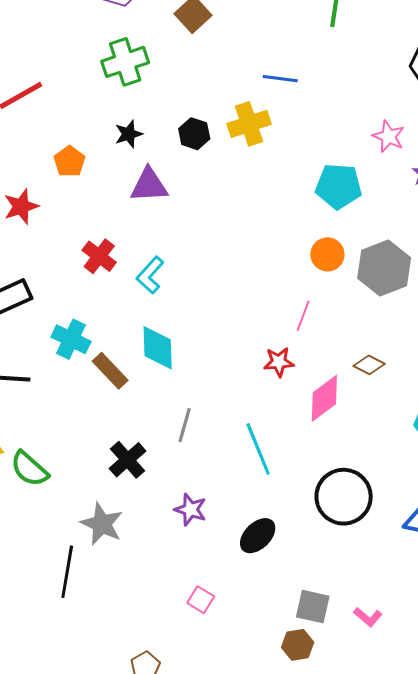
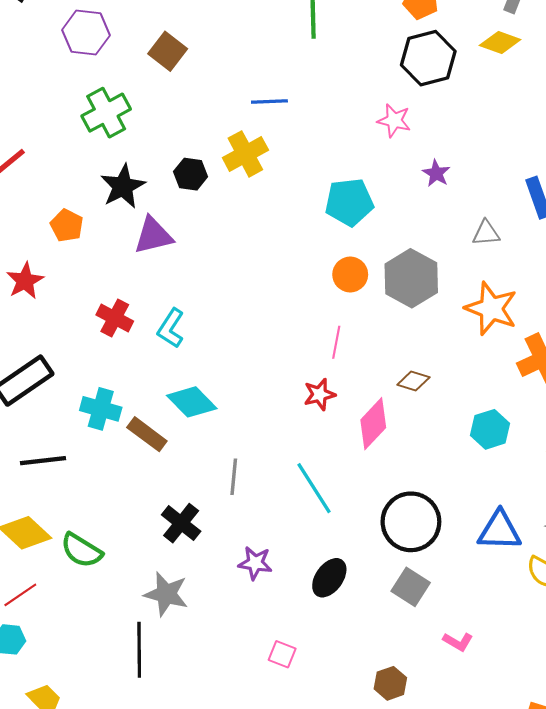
black star: (129, 134) -> (123, 186), size x1.5
pink star: (389, 136) -> (394, 120), moved
cyan diamond: (158, 348) -> (192, 402), turned -33
gray square: (313, 607) -> (411, 587), moved, turned 30

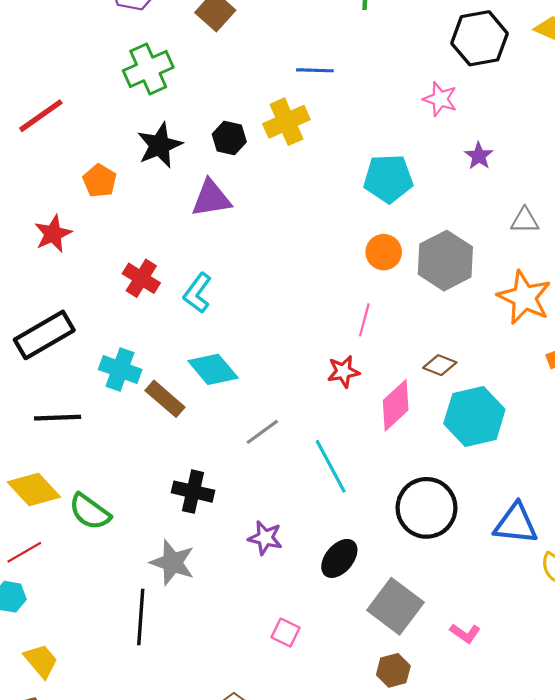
purple triangle: (153, 236) -> (211, 198), moved
cyan hexagon: (490, 429) -> (474, 417), moved, size x1.5
gray line: (234, 477) -> (262, 432), moved, turned 44
black cross: (181, 523) -> (193, 492), turned -30
gray square: (411, 587) -> (395, 606), moved, size x1.4

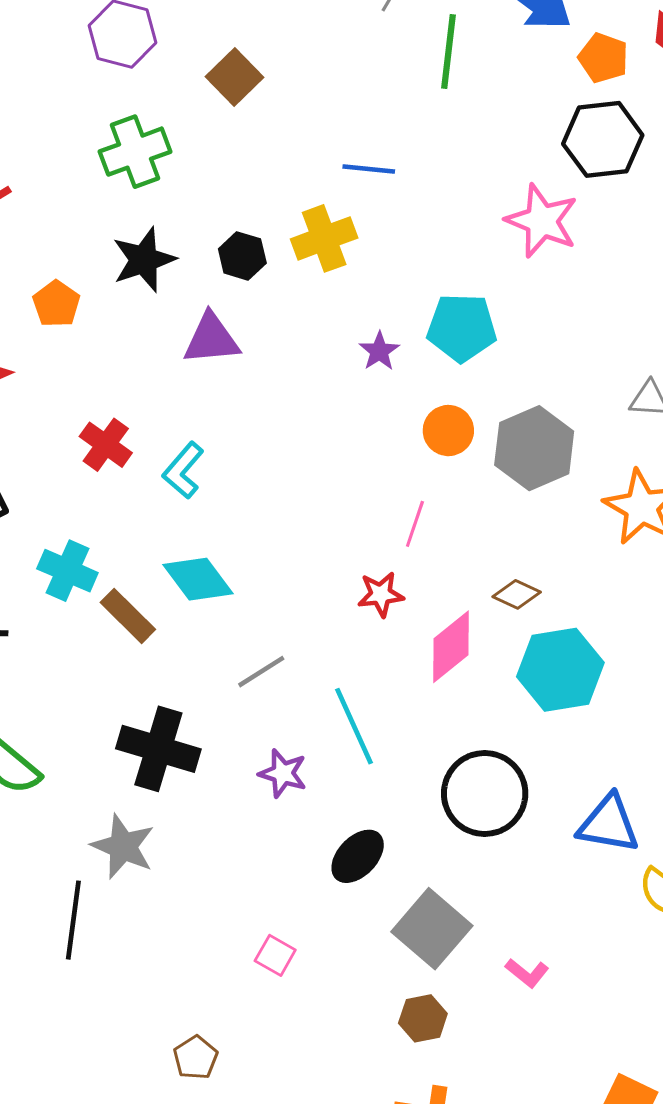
pink star: (440, 99) -> (542, 221), size x1.5
purple star: (479, 156) -> (379, 351), moved
black cross: (193, 492) -> (158, 749), size x1.4
purple star: (265, 538) -> (283, 773), moved

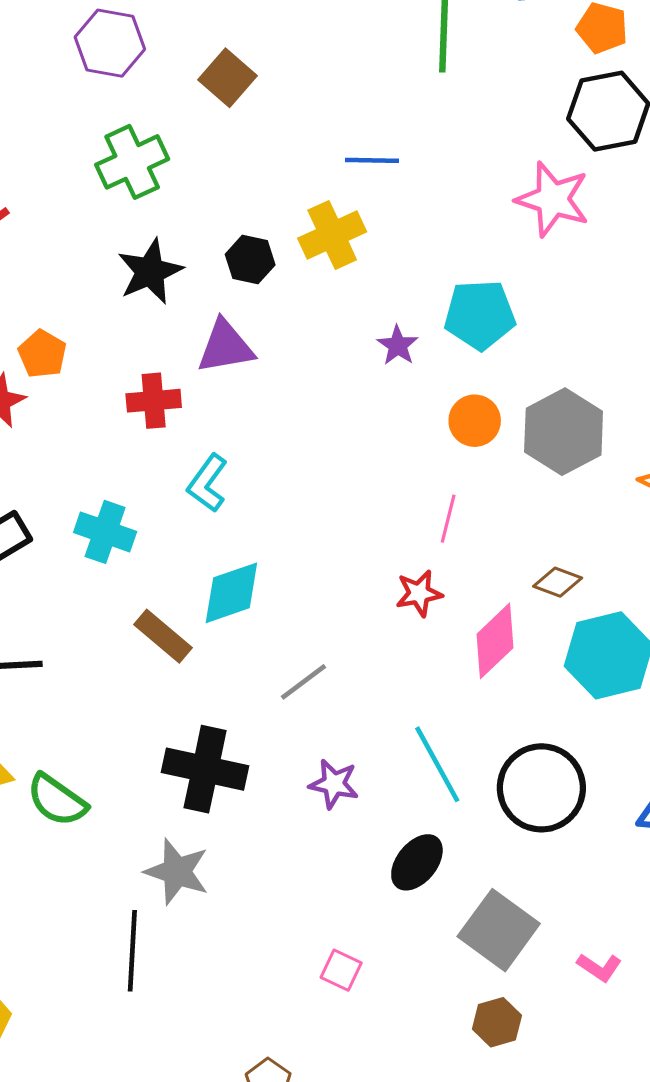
orange pentagon: (56, 304) -> (42, 354), moved
red cross: (106, 445) -> (154, 401), moved, turned -36
cyan cross: (67, 571) -> (105, 532), moved
cyan diamond: (198, 579) -> (231, 593), turned -68
cyan line: (354, 726) -> (437, 764), moved

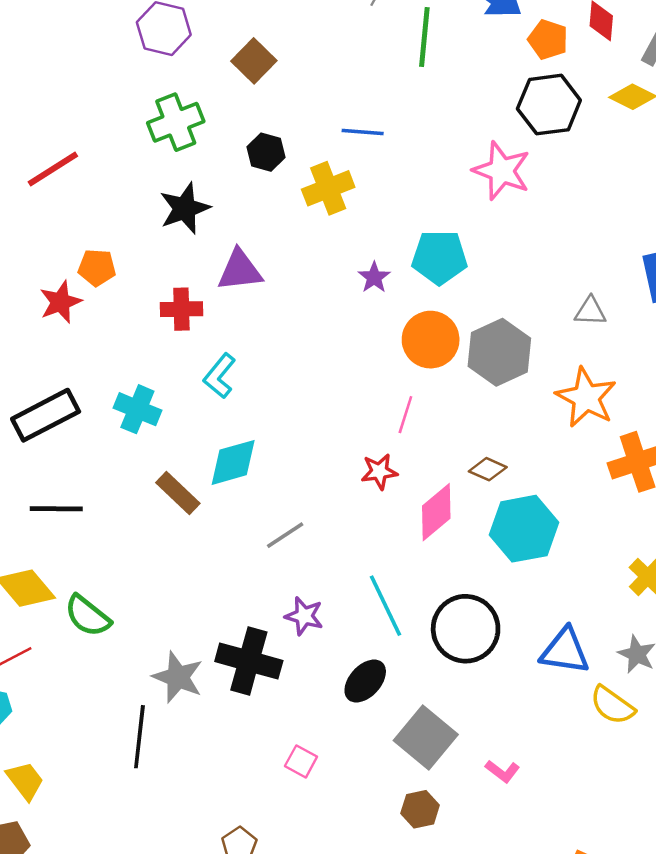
black hexagon: (250, 260) -> (266, 152), moved
orange pentagon: (42, 354) -> (97, 268), turned -30
orange circle: (475, 421) -> (431, 340), size x1.4
black cross: (205, 769) -> (249, 661), moved

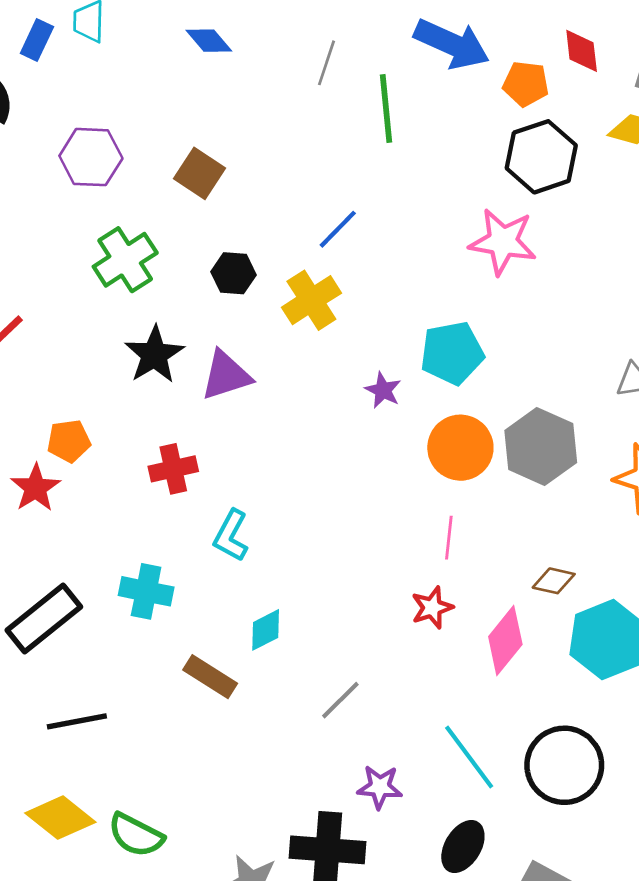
blue line: (363, 132) -> (338, 229), turned -39
purple triangle: (240, 270) -> (226, 375), moved
cyan diamond: (233, 462) -> (266, 630), size x0.7

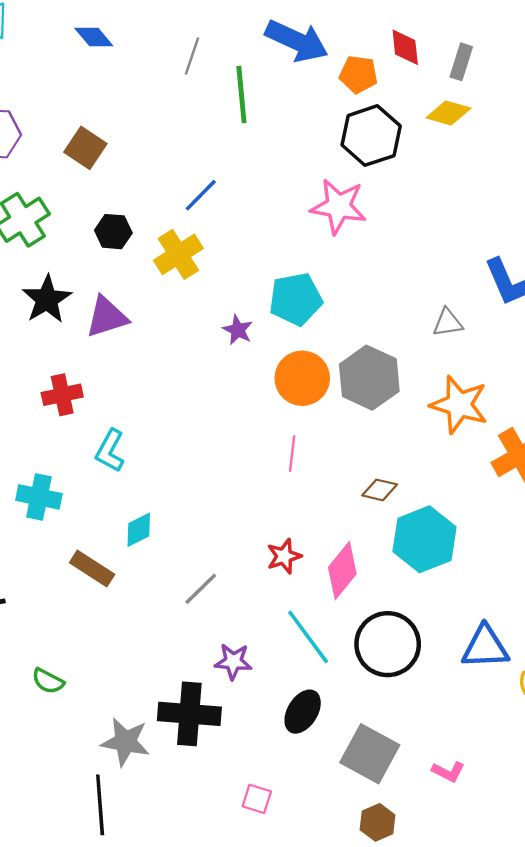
red star: (432, 608) -> (284, 556), moved
pink diamond: (505, 641) -> (342, 571), moved
green semicircle: (136, 835) -> (48, 681), moved, size x0.7

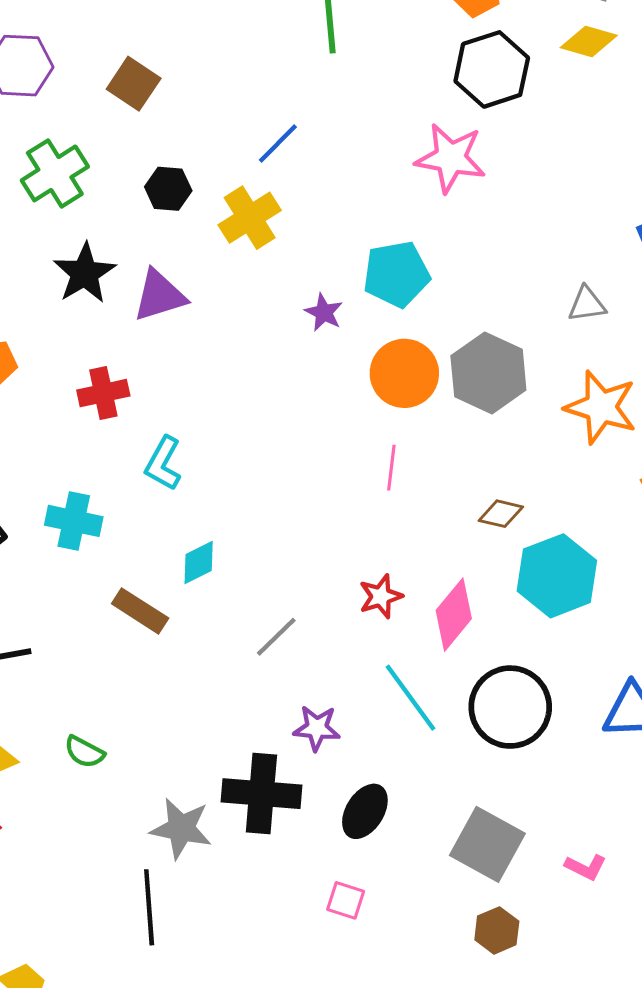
black ellipse: (303, 712) -> (365, 811), moved

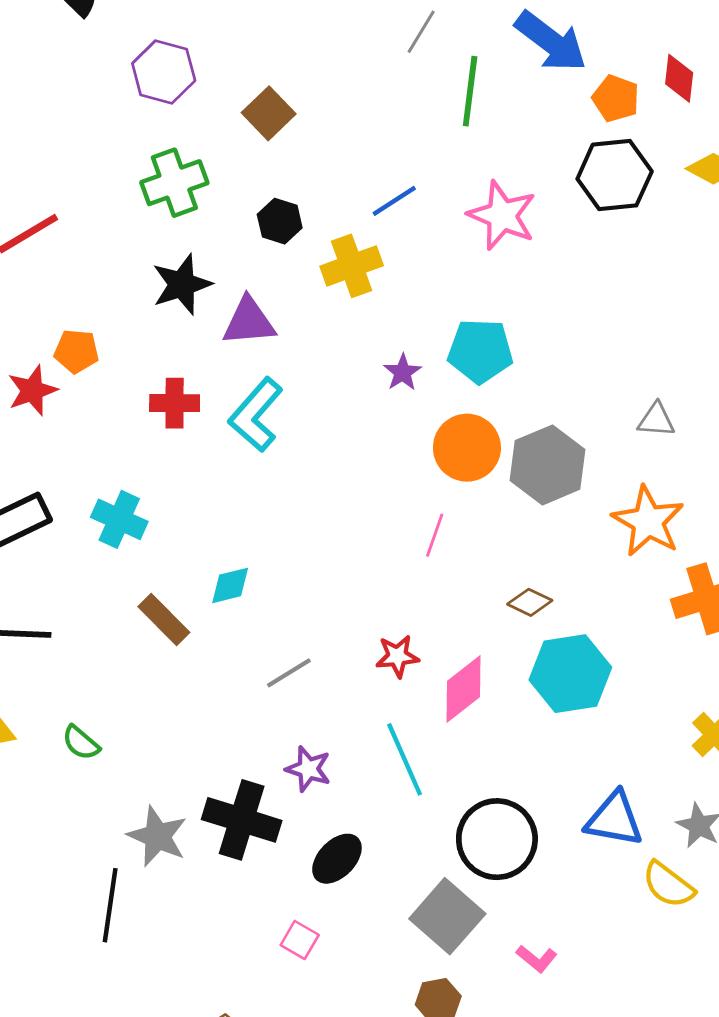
pink star: (451, 158) -> (502, 215), moved
cyan L-shape: (163, 463) -> (256, 415), moved, size x1.4
black circle: (510, 707) -> (497, 839), moved

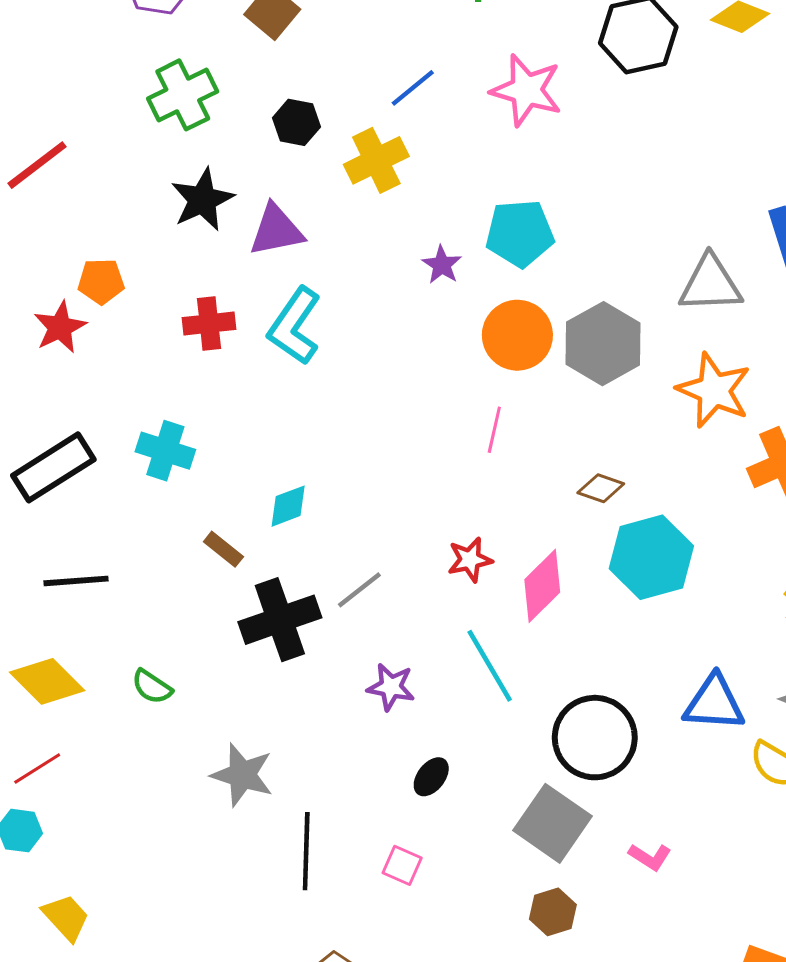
gray triangle: (656, 420) -> (710, 284), size x1.6
brown rectangle: (164, 619) -> (223, 549), size x0.7
black cross: (242, 820) -> (280, 620), moved, turned -30
black ellipse: (337, 859) -> (431, 777), size x0.7
black line: (110, 905) -> (306, 851), moved

